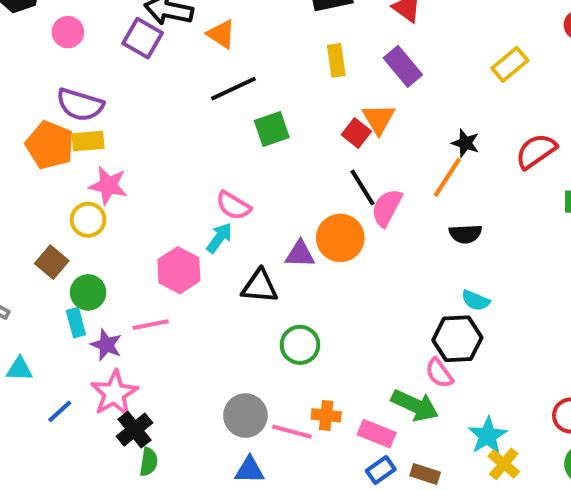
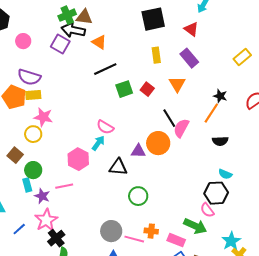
red square: (356, 133) -> (147, 89), moved

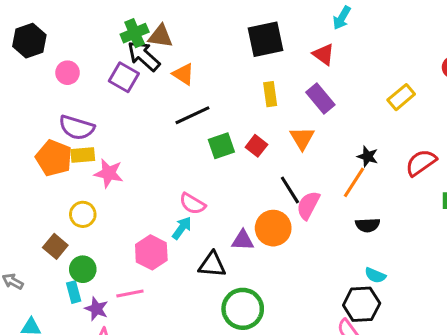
black arrow: (73, 30) -> (144, 56), turned 30
pink star: (43, 117) -> (109, 173), moved
green circle: (138, 196) -> (243, 309), size x1.4

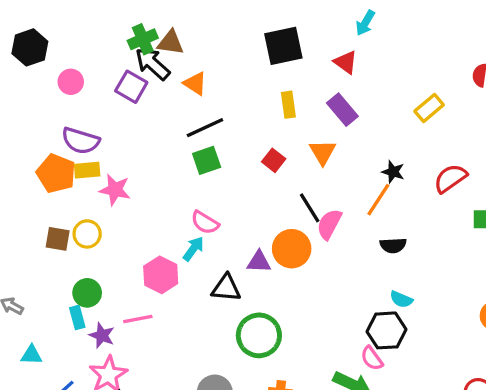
green square: (221, 146) -> (207, 160), moved
brown square: (55, 246) -> (58, 239), moved, turned -30

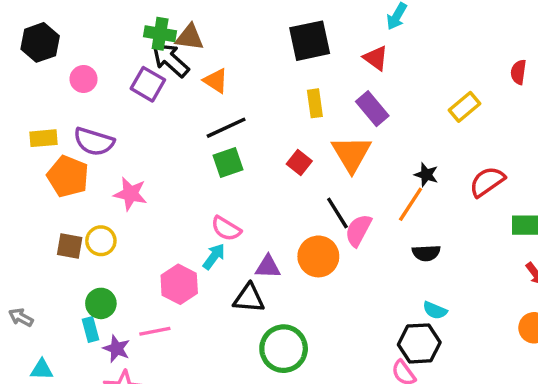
green cross: (143, 39) -> (160, 34), turned 32
orange triangle: (323, 152) -> (351, 154), size x1.4
yellow rectangle: (87, 170) -> (43, 138), moved
purple triangle: (259, 262) -> (268, 267), moved

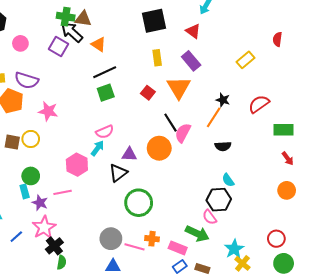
pink semicircle: (226, 229) -> (105, 132), turned -54
black triangle: (249, 298) -> (118, 173), turned -42
cyan semicircle: (435, 310) -> (228, 180), turned 32

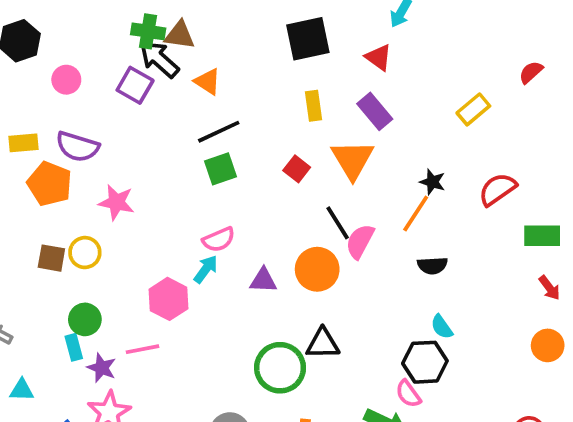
red semicircle: (277, 39) -> (531, 72), turned 40
black triangle: (118, 173) -> (323, 344), moved, turned 36

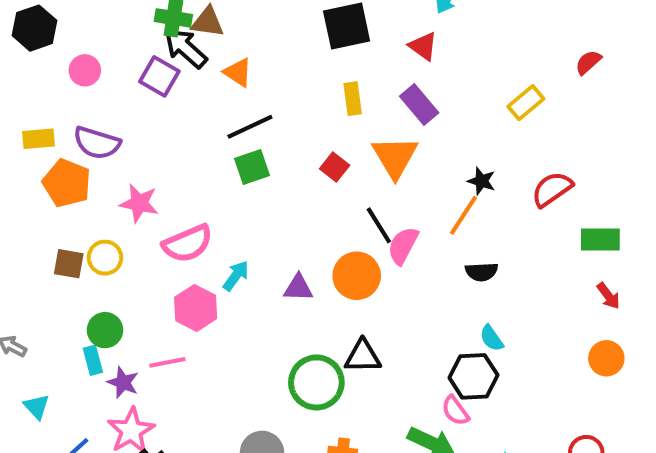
pink semicircle: (219, 240) -> (188, 244), moved, size x1.4
cyan triangle: (22, 390) -> (37, 407), turned 45

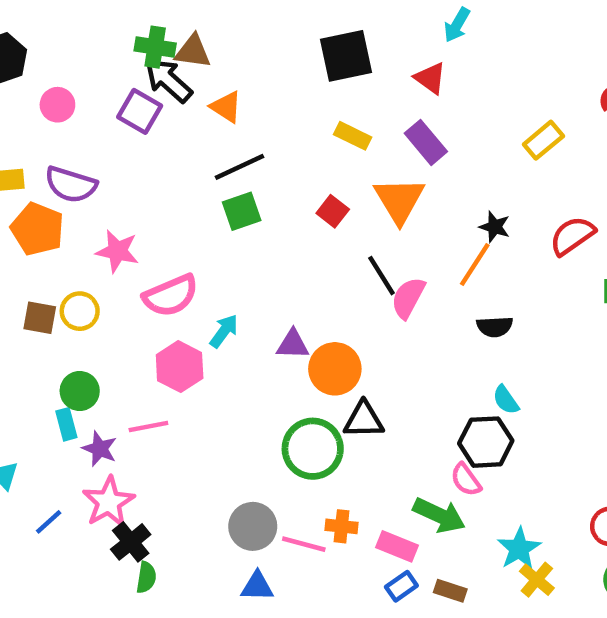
yellow rectangle: (353, 99) -> (353, 136), turned -56
orange circle: (357, 276) -> (335, 369), moved

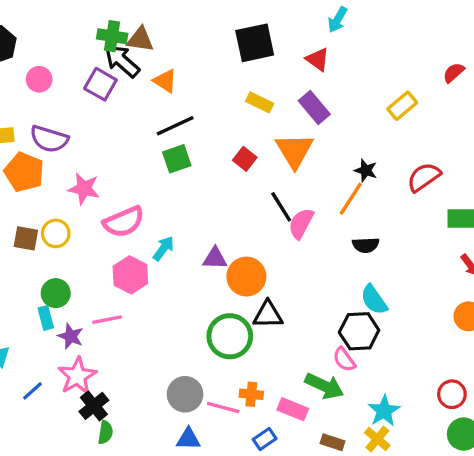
cyan semicircle: (506, 400) -> (374, 300), size x1.4
yellow cross: (537, 580) -> (377, 439), moved
blue rectangle: (401, 586) -> (265, 439), moved

